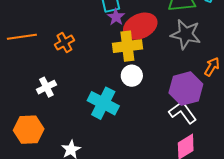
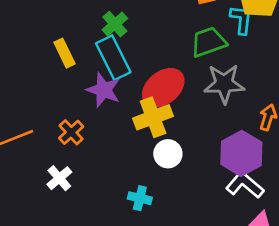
purple star: (116, 17) -> (103, 90), moved, size x1.5
white cross: (46, 87) -> (59, 178), moved
cyan cross: (103, 103) -> (140, 198), size x0.6

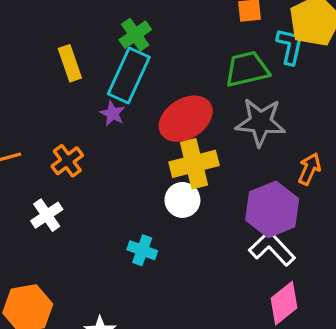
cyan rectangle: (113, 58) -> (129, 75), turned 45
purple star: (103, 90) -> (112, 113), size x0.6
yellow cross: (153, 117) -> (194, 164), moved

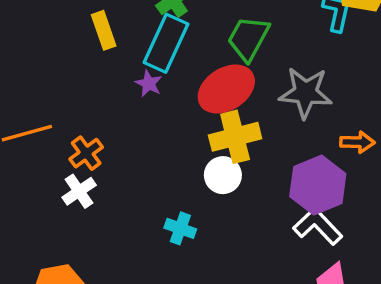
green trapezoid: (247, 69) -> (248, 38), moved, turned -48
orange cross: (67, 161) -> (86, 153), moved
orange arrow: (309, 169) -> (357, 142), turned 68

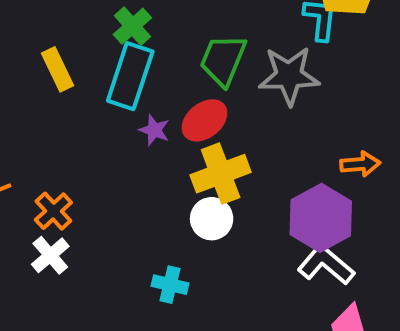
purple star: (149, 84) -> (154, 130), moved
red ellipse: (226, 89) -> (204, 120), size x0.7
gray star: (306, 93) -> (289, 76), moved

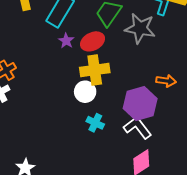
cyan cross: (170, 285) -> (95, 123), moved

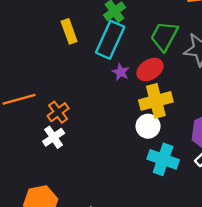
cyan cross: (95, 123) -> (163, 159), size x1.5

